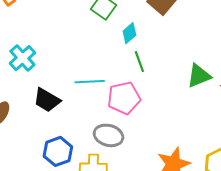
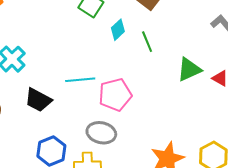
green line: (139, 62) -> (147, 42), moved

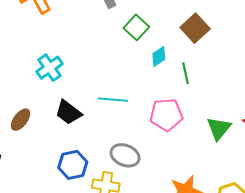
green triangle: (189, 69) -> (219, 128), moved, turned -36
pink pentagon: (115, 95) -> (166, 115), moved

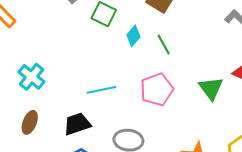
black trapezoid: (68, 112) -> (77, 124), moved, turned 140
brown ellipse: (21, 120) -> (30, 122), moved

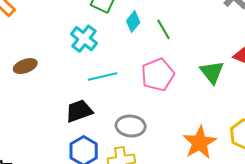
cyan cross: (31, 77) -> (84, 39), moved
brown ellipse: (30, 122) -> (25, 66), moved, turned 50

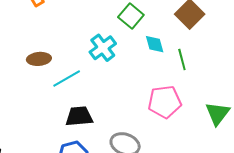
cyan diamond: (133, 22) -> (155, 44), turned -70
cyan line: (102, 76) -> (67, 79), moved, turned -32

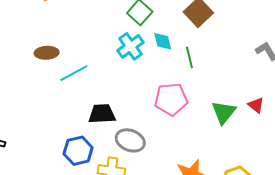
cyan cross: (103, 48) -> (130, 46), moved
black trapezoid: (79, 116) -> (102, 114), moved

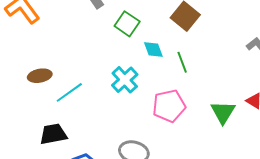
cyan cross: (130, 46) -> (125, 80), moved
black trapezoid: (102, 114) -> (53, 134), moved

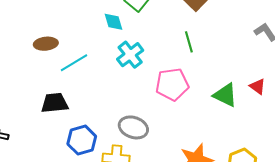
cyan diamond: (153, 49) -> (114, 22), moved
green triangle: (223, 112) -> (225, 95), turned -40

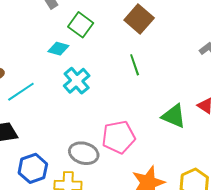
cyan diamond: (114, 22) -> (58, 49), turned -55
pink pentagon: (172, 84) -> (119, 137), moved

